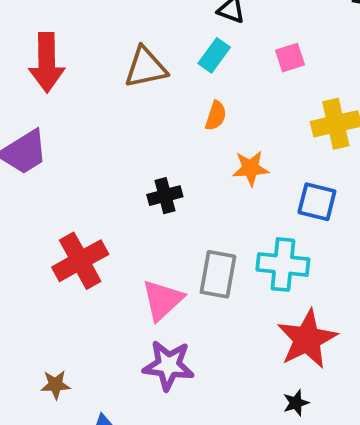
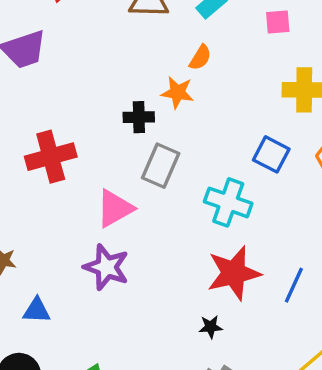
orange star: (250, 168) -> (178, 93), moved
gray rectangle: (218, 274) -> (161, 166), moved

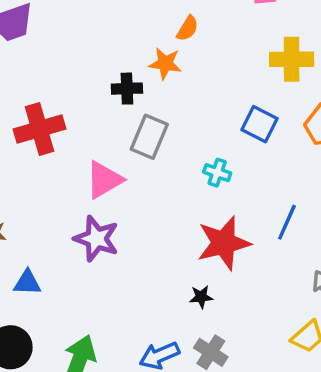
cyan cross: (228, 202) -> (217, 173), size x0.6
blue line: (294, 285) -> (287, 222), moved

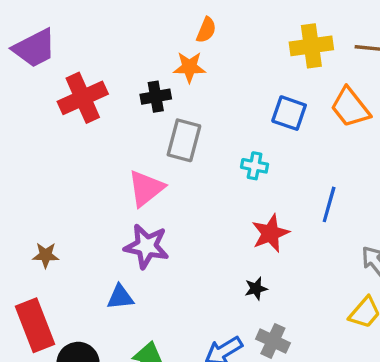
red cross: (39, 129) -> (83, 98), moved
red star: (224, 243) -> (270, 233), size x0.7
blue triangle: (27, 283) -> (120, 297), moved

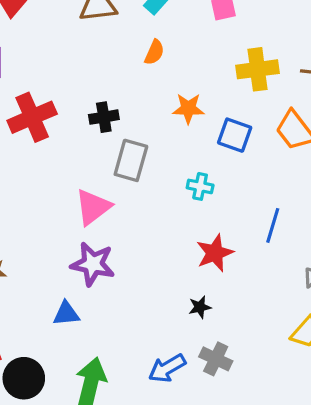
orange star: (189, 67) -> (188, 108), moved

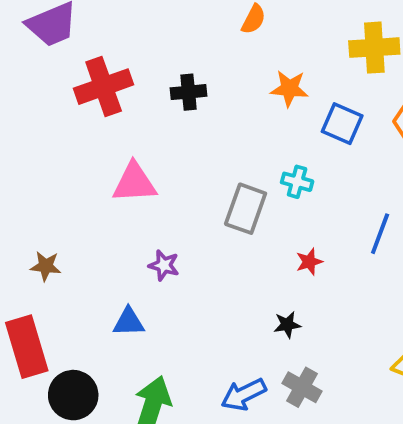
gray rectangle: (131, 160) -> (246, 209), moved
pink triangle: (93, 207) -> (134, 183), moved, turned 30
red star: (215, 253) -> (309, 262), size x0.6
purple star: (93, 264) -> (164, 265), size x0.6

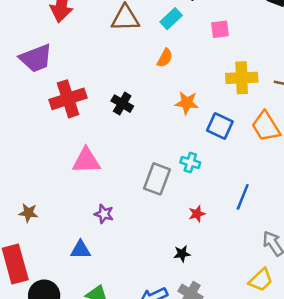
black cross: (189, 92) -> (122, 104), turned 35

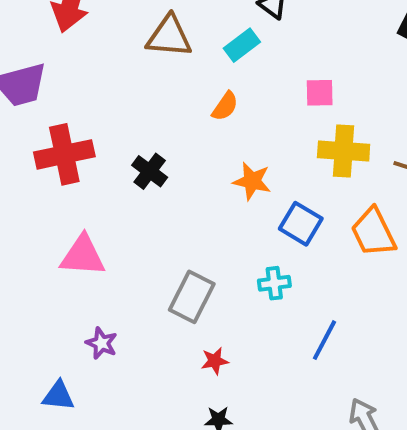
pink square: (220, 29) -> (320, 93), moved
cyan cross: (190, 163) -> (274, 283), moved, turned -30
red star: (197, 214) -> (215, 361), moved

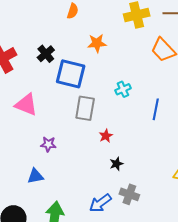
black cross: (150, 171) -> (46, 54), turned 30
blue square: (301, 224) -> (71, 74), moved, size x1.4
pink triangle: (83, 256) -> (26, 105), turned 35

